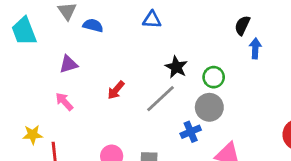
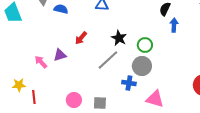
purple triangle: (69, 64) -> (60, 55), moved
red arrow: (116, 90) -> (81, 38), moved
blue cross: (191, 132) -> (129, 83), turned 32

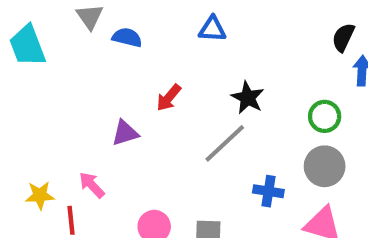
green circle: (145, 45) -> (325, 116), moved
pink arrow: (41, 62) -> (92, 185), moved
gray circle: (142, 66) -> (325, 166), moved

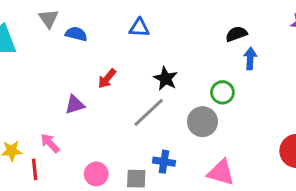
black semicircle: (343, 37) -> (236, 34), turned 45
gray circle: (325, 166) -> (202, 122), moved
blue cross: (268, 191) -> (164, 162), moved

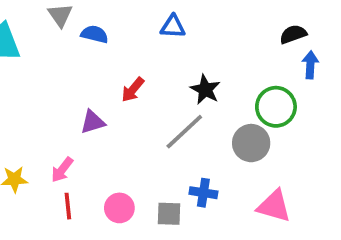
green circle: (222, 92) -> (276, 107), size x1.4
pink arrow: (50, 143) -> (62, 170), turned -100
red line: (35, 169) -> (68, 206), moved

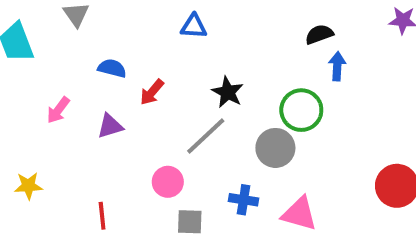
blue semicircle: (95, 34) -> (112, 68), moved
pink arrow: (62, 170) -> (58, 110), moved
blue cross: (203, 193) -> (244, 200), moved
red line: (68, 206) -> (102, 216), moved
pink circle: (119, 208) -> (168, 182), moved

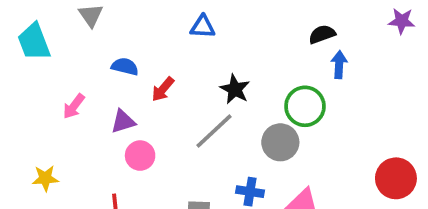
pink circle: (168, 182) -> (140, 156), moved

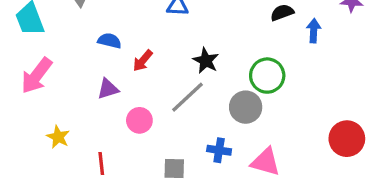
blue arrow: (339, 65) -> (314, 31), moved
pink arrow: (74, 106) -> (37, 76), moved, size x1.6
pink circle: (140, 156) -> (139, 120), moved
yellow star: (45, 178) -> (58, 137), moved, turned 30

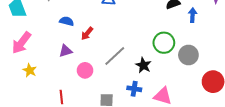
black star: (206, 61) -> (143, 65), moved
gray circle: (246, 107) -> (188, 55), moved
yellow star: (58, 137) -> (30, 70), moved

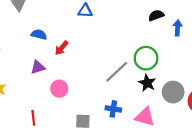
gray circle: (188, 55) -> (173, 92), moved
gray line: (115, 56) -> (117, 72), moved
black star: (143, 65) -> (147, 83), moved

